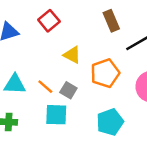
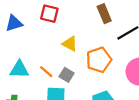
red square: (49, 21) -> (49, 14), turned -36

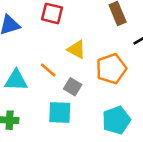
orange line: (46, 72) -> (48, 70), moved

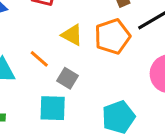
orange pentagon: (111, 69) -> (112, 36), moved

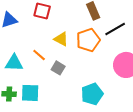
cyan square: (53, 108) -> (30, 93), moved

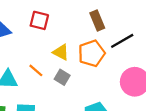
gray square: (58, 68) -> (62, 77), moved

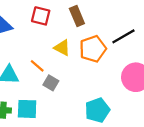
brown rectangle: (97, 20) -> (77, 16), moved
gray square: (62, 77) -> (51, 83), moved

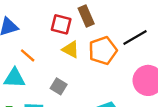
red square: (41, 16) -> (61, 24), moved
orange line: (37, 66) -> (28, 55), moved

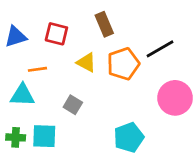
red square: (61, 24) -> (56, 34), moved
orange line: (28, 55) -> (37, 69), turned -49

